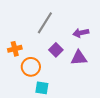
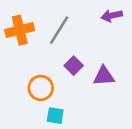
purple arrow: (81, 33) -> (112, 16), moved
orange cross: (15, 49) -> (20, 30), moved, size x1.5

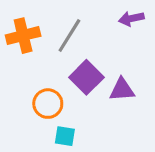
purple square: (74, 66) -> (86, 77), size x1.5

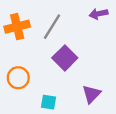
purple triangle: (122, 90) -> (92, 94), moved, turned -42
orange circle: (48, 104) -> (18, 78), moved

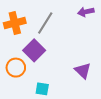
purple square: (65, 58) -> (34, 50), moved
purple triangle: (92, 94) -> (83, 71), moved, turned -30

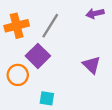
purple triangle: (83, 71) -> (92, 65), moved

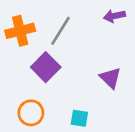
orange circle: (18, 75) -> (31, 113), moved
cyan square: (47, 98) -> (79, 118), moved

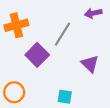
gray line: (61, 31) -> (62, 34), moved
orange circle: (31, 113) -> (14, 92), moved

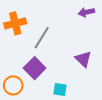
gray line: (62, 34) -> (42, 38), moved
purple square: (37, 55) -> (35, 68), moved

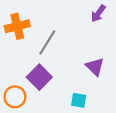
purple arrow: (86, 12) -> (98, 13), turned -42
cyan square: (60, 90) -> (79, 100), moved

